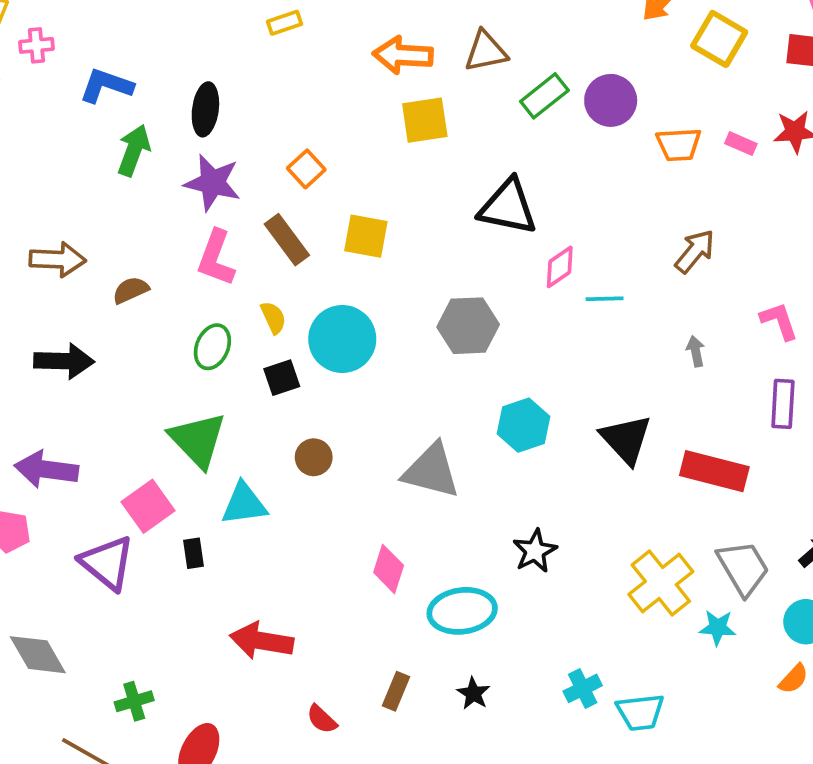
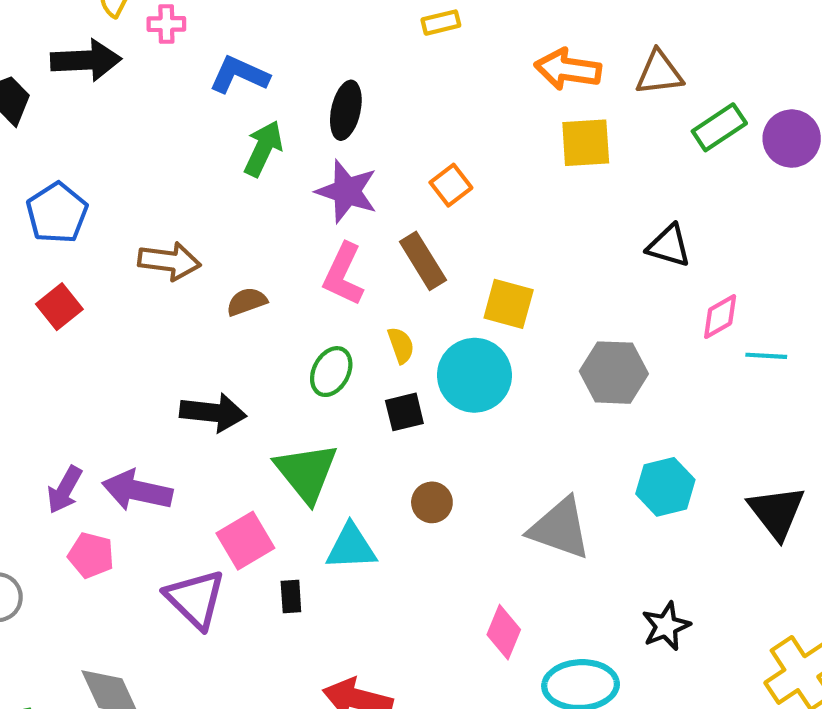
black triangle: (508, 207) -> (669, 246), size x0.7
yellow square: (366, 236) -> (509, 304), moved
black arrow: (64, 361) -> (213, 413), moved

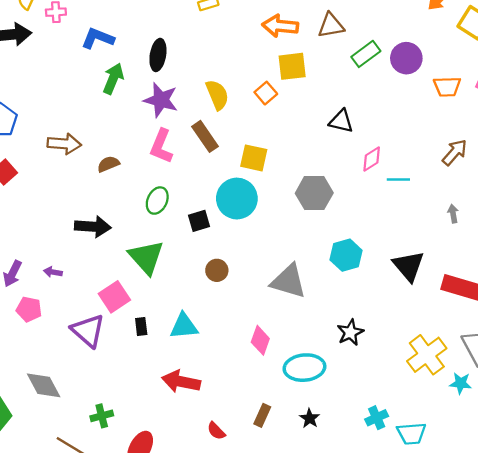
orange square: (451, 185) -> (266, 93), moved
yellow semicircle: (401, 345) -> (217, 95), moved, size x1.5
purple arrow: (137, 491) -> (53, 272), size x0.5
cyan triangle: (351, 547) -> (184, 326), moved

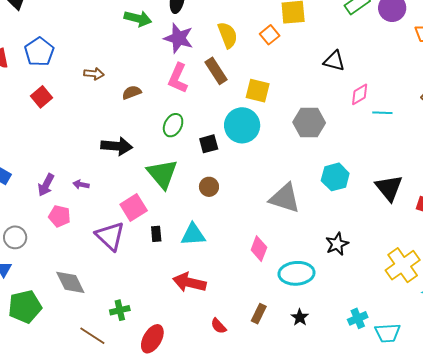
green arrow: (113, 79) -> (138, 19), turned 80
brown arrow: (64, 144) -> (94, 74), size x0.7
brown circle: (217, 270) -> (209, 187), moved

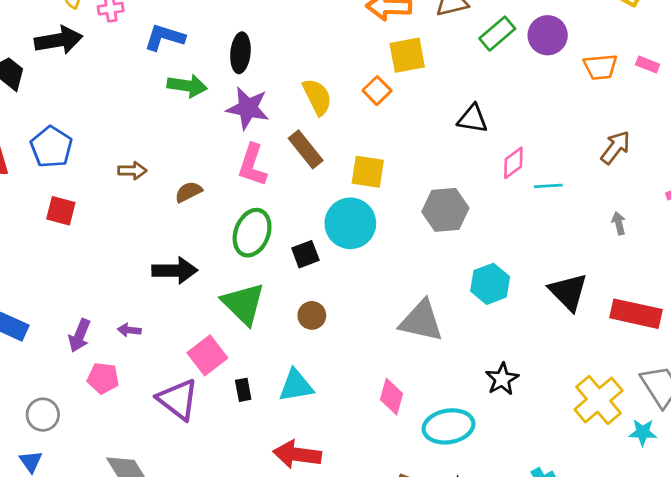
red square: (42, 97) -> (61, 211), turned -30
green ellipse: (173, 125) -> (252, 233), size x1.4

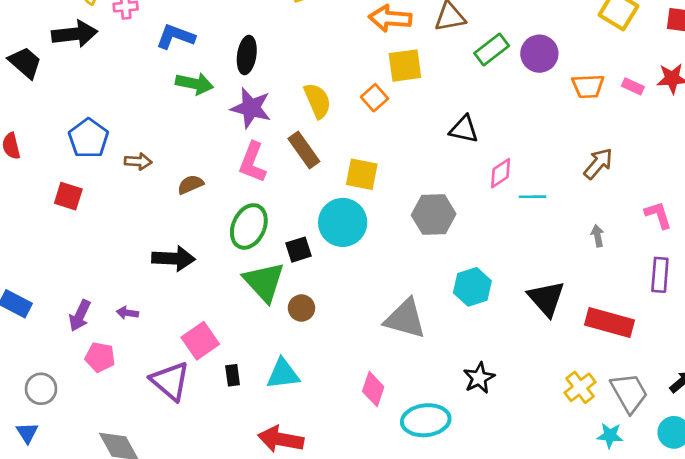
blue pentagon: (51, 147) -> (88, 138), moved
green triangle: (243, 304) -> (264, 282), moved
yellow cross: (598, 400) -> (580, 387), moved, size x0.7

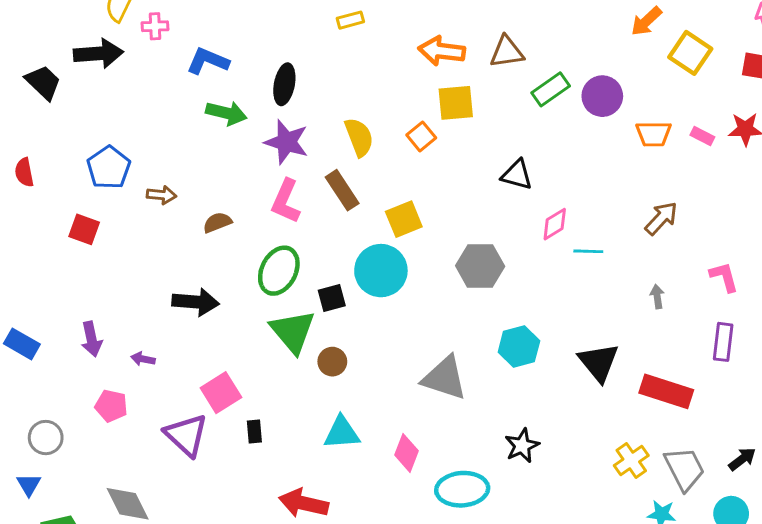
yellow square: (362, 174) -> (404, 219), turned -36
purple arrow: (80, 316) -> (91, 339), moved, turned -40
cyan triangle: (283, 374) -> (342, 433), moved

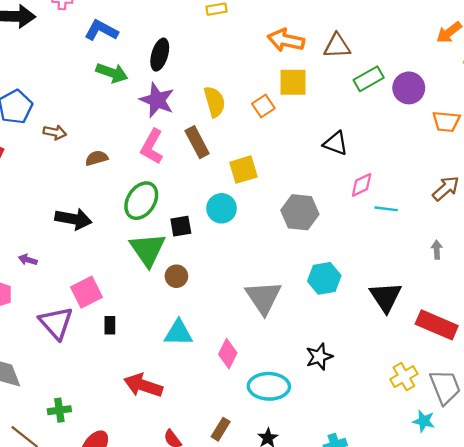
cyan circle: (381, 271) -> (222, 208), size x0.7
gray triangle: (445, 378) -> (263, 298), turned 33

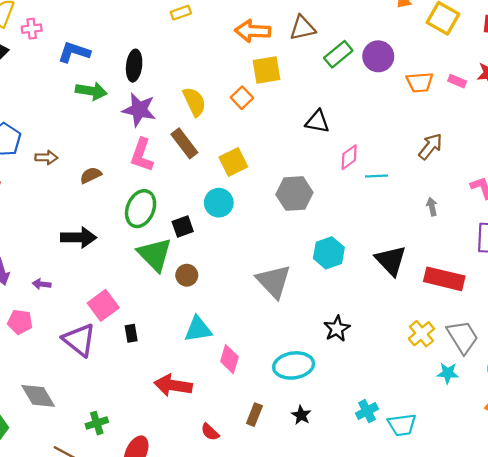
pink diamond: (228, 354) -> (229, 359), moved

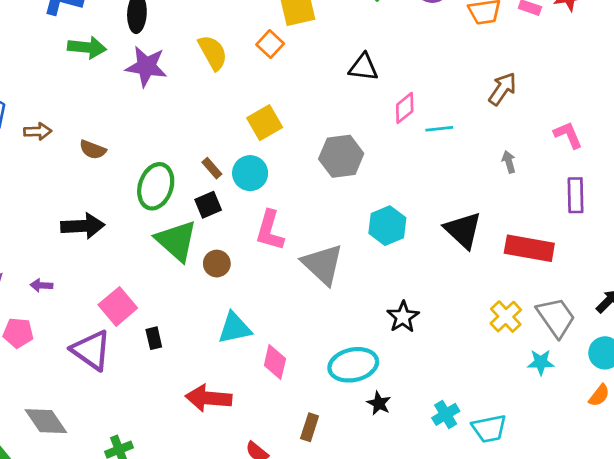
brown rectangle: (184, 143) -> (212, 168), moved, size x0.6
pink L-shape: (142, 155) -> (270, 231), moved
brown semicircle: (91, 175) -> (93, 150), turned -130
black star: (301, 415) -> (379, 403), moved

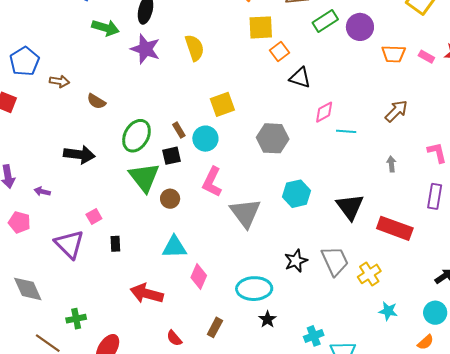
orange square: (270, 44) -> (279, 52), moved
pink square: (118, 306) -> (94, 216), size x0.6
gray trapezoid: (556, 317) -> (335, 261), moved

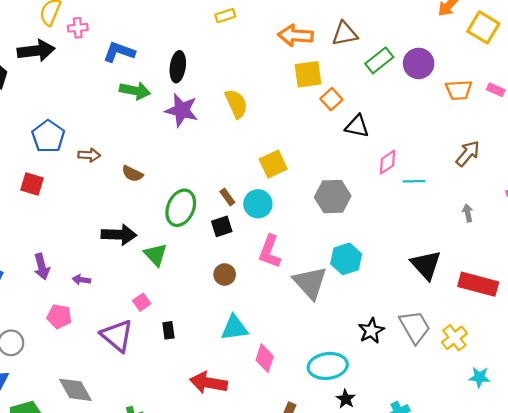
green triangle: (144, 177) -> (156, 255), moved, size x0.7
cyan hexagon: (297, 194) -> (346, 259), moved

